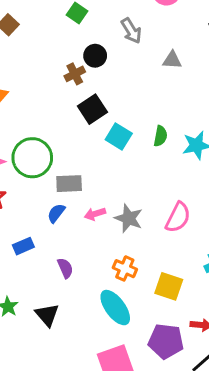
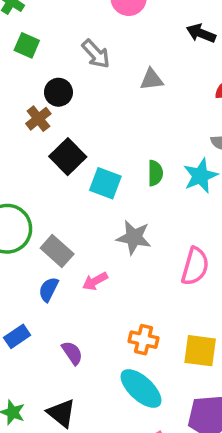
gray rectangle: (69, 184) -> (57, 251), turned 55
gray star: (129, 218) -> (134, 237), moved

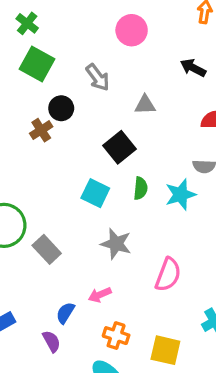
green square: (27, 45) -> (37, 64), size x1.5
black square: (68, 157) -> (119, 147), moved
pink arrow: (95, 281) -> (100, 295), moved
blue semicircle: (49, 289) -> (65, 313), moved

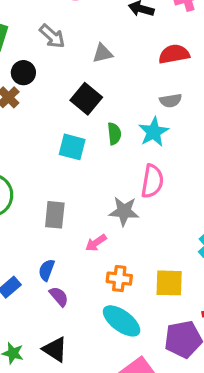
gray star: (116, 244) -> (124, 211), moved
gray rectangle: (47, 249) -> (55, 215), moved, turned 60
pink semicircle: (168, 275) -> (152, 181), moved
blue semicircle: (65, 313) -> (47, 270), moved

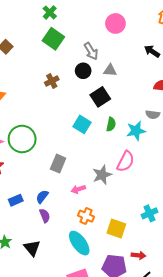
gray triangle: (103, 53) -> (110, 70), moved
black circle: (23, 73) -> (83, 71), moved
gray star: (124, 211) -> (102, 175), turned 30

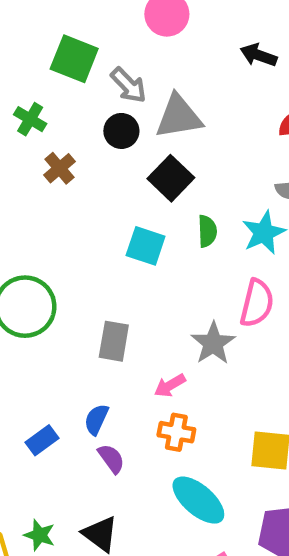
green cross: (50, 12) -> (30, 119), moved
green square: (53, 39) -> (74, 59), moved
gray triangle: (110, 70) -> (179, 117), size x1.6
orange cross: (86, 216) -> (176, 432), moved

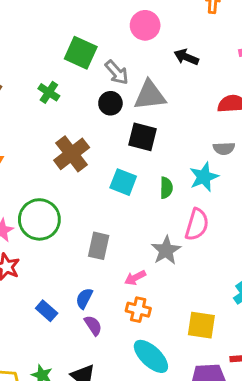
black arrow: (259, 55) -> (186, 57), moved
brown cross: (60, 168) -> (72, 154), moved, size x1.6
black square: (171, 178) -> (143, 137), turned -32
green semicircle: (207, 231) -> (166, 188), moved
blue rectangle: (42, 440) -> (47, 311), turned 75

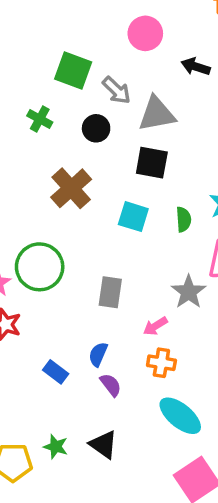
black circle: (110, 103) -> (96, 128), moved

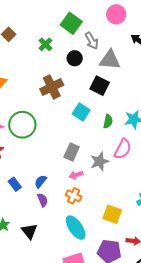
gray rectangle: (110, 292) -> (72, 152), moved

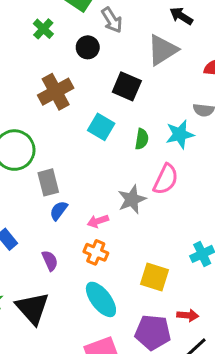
gray triangle: (110, 60) -> (162, 50), moved, turned -35
gray rectangle: (72, 152) -> (48, 182), moved, turned -36
blue semicircle: (41, 181) -> (59, 211), moved
black triangle: (29, 231) -> (32, 308), size x1.4

